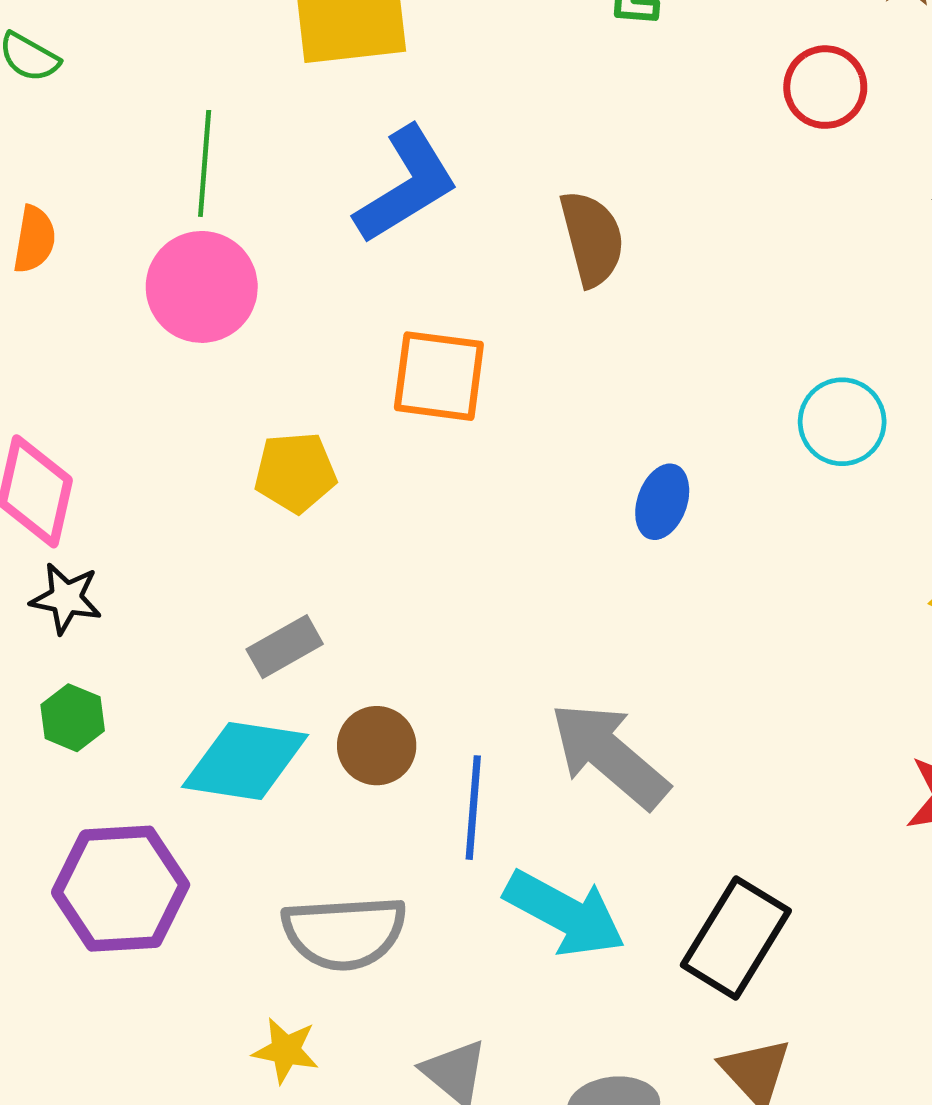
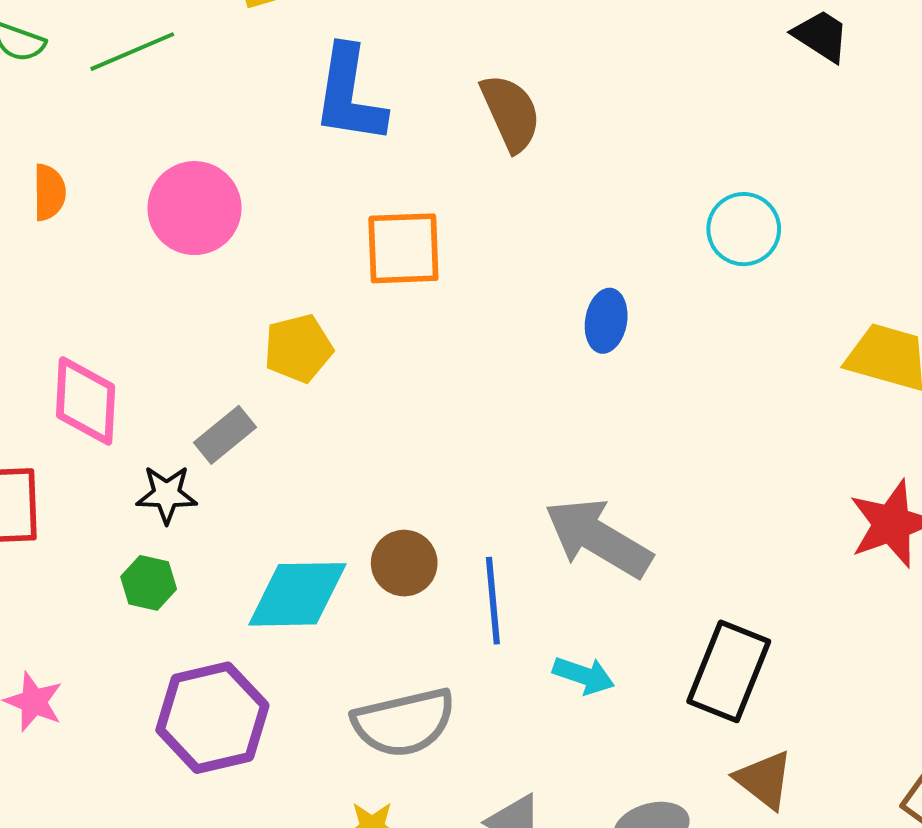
green line: (205, 163) -> (132, 52), moved, turned 72
blue L-shape: (406, 185) -> (349, 95), turned 140
black star: (66, 598) -> (167, 494), moved
gray rectangle: (285, 647) -> (225, 435), moved
cyan arrow: (565, 913) -> (584, 675), size x0.6

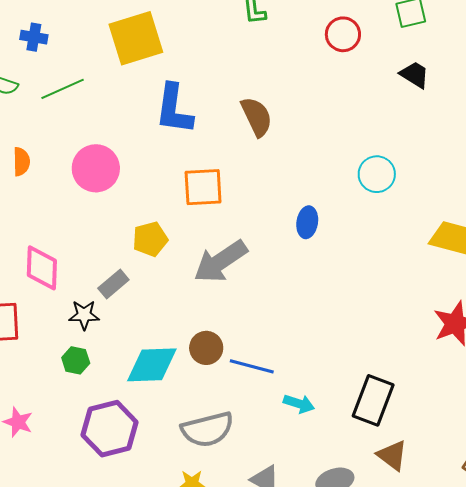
gray arrow: (598, 538) -> (220, 261), moved, turned -64
blue line: (493, 601) -> (252, 366), turned -69

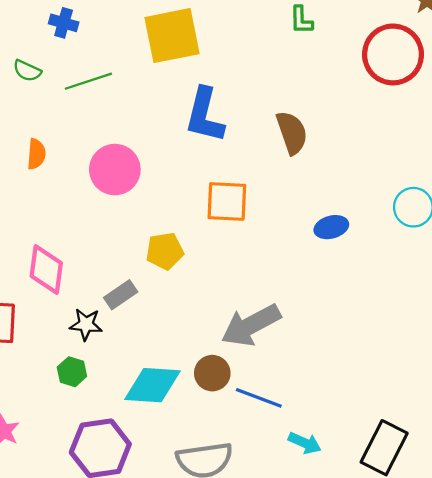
red circle: (343, 34) -> (393, 54), size x1.6
blue ellipse: (307, 222) -> (331, 227), moved, turned 60
gray arrow: (220, 261) -> (251, 325), moved

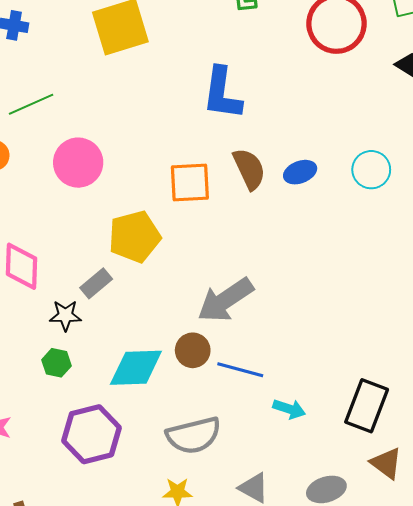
green line: (88, 81) -> (31, 104), moved
blue L-shape: (205, 115) -> (222, 93), moved
brown semicircle: (292, 133) -> (249, 169), moved
blue ellipse: (331, 227) -> (300, 172), moved
yellow pentagon: (165, 251) -> (135, 237), size x1.4

